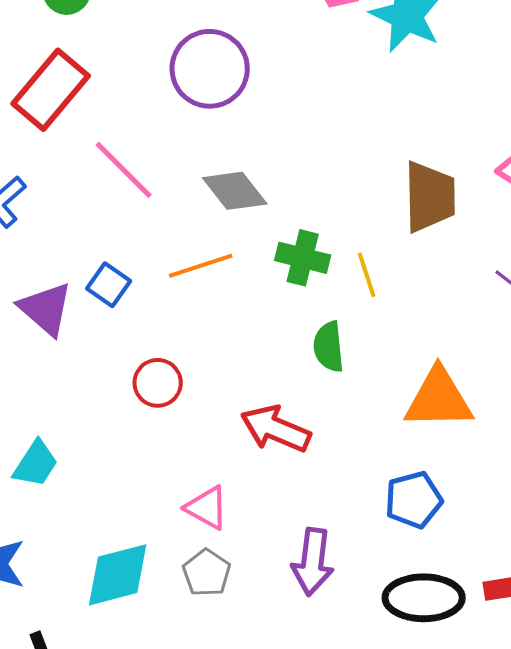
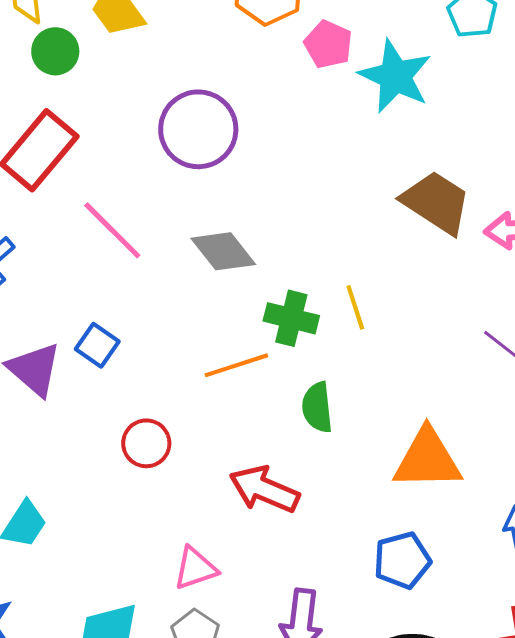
brown trapezoid: (430, 197) -> (436, 202), moved, turned -56
orange line: (201, 266) -> (236, 365), moved
yellow line: (367, 275) -> (355, 307), moved
pink triangle: (207, 508) -> (195, 568), turned -48

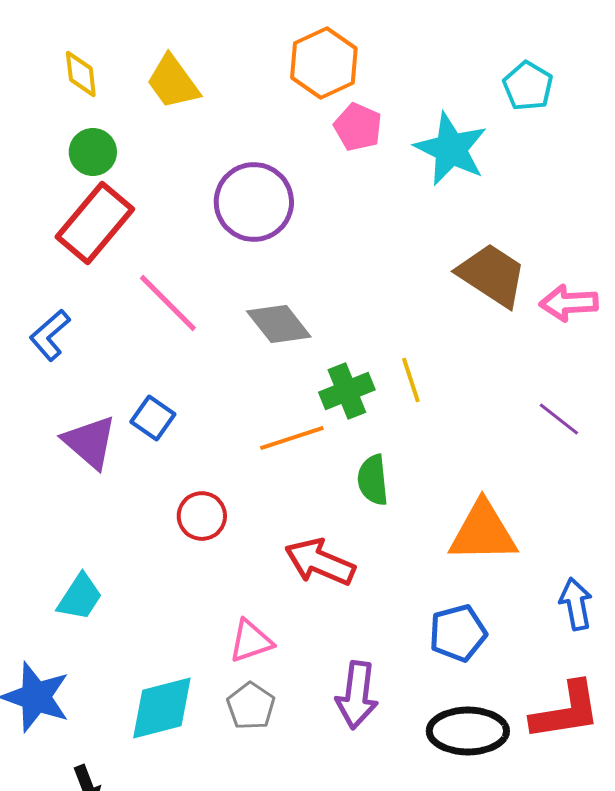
pink pentagon: (328, 44) -> (358, 127), moved
green circle: (55, 51) -> (93, 152), moved
green cross: (291, 318) -> (347, 391), turned -36

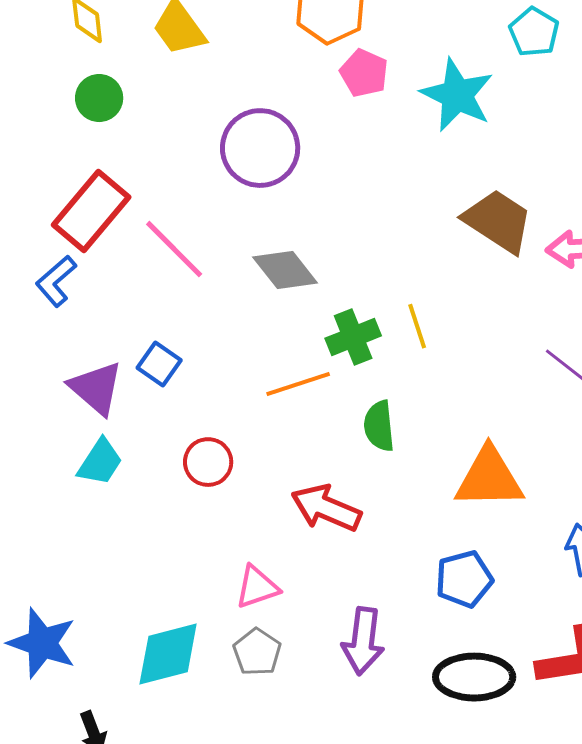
red rectangle: (95, 223) -> (91, 211), moved
cyan trapezoid: (80, 597) -> (100, 462), moved

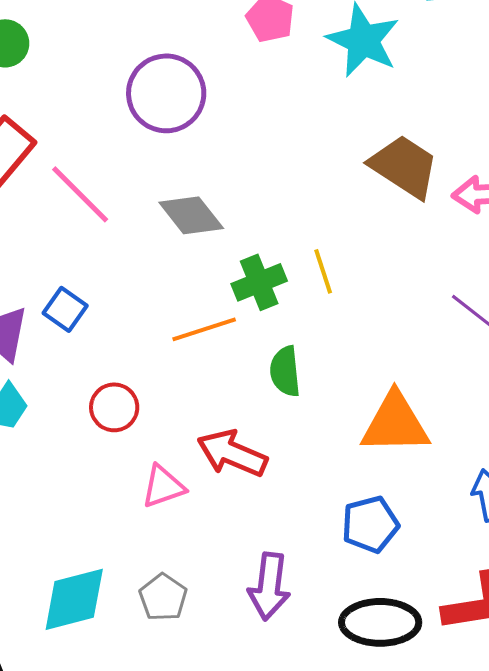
pink triangle: (257, 587) -> (163, 486), moved

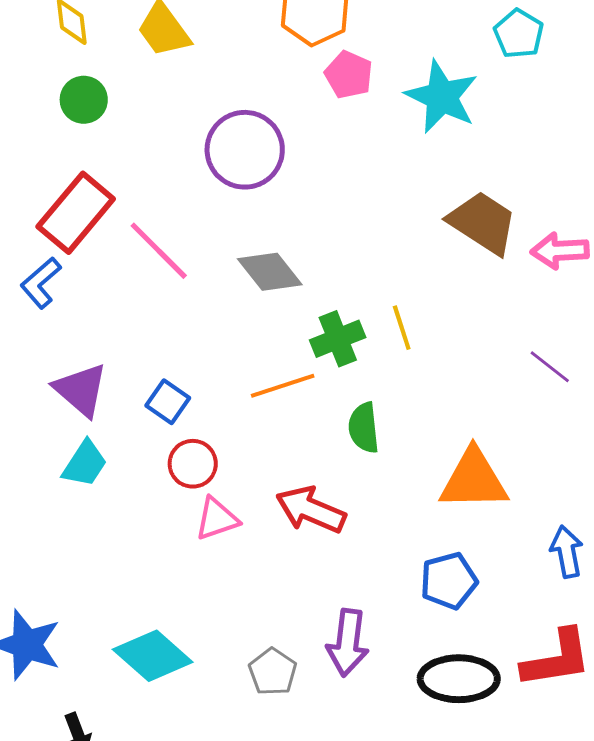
blue square: (65, 309) -> (168, 402), moved
pink triangle: (163, 486) -> (217, 519), moved
gray pentagon: (163, 597) -> (273, 672), moved
cyan diamond: (74, 599) -> (153, 656), turned 56

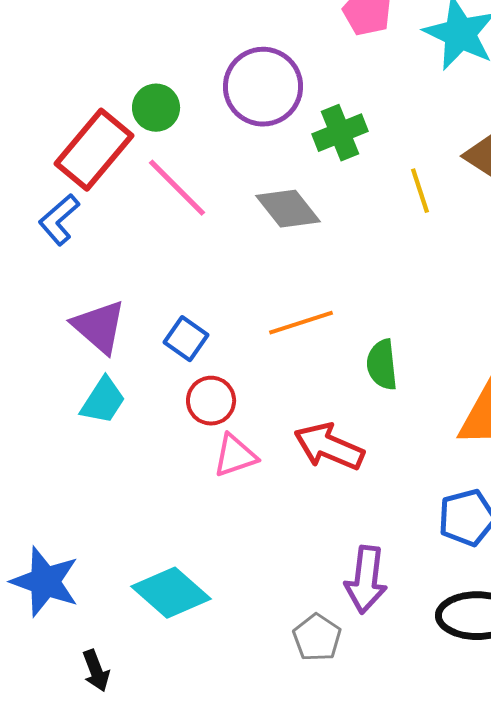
green circle: (84, 100) -> (156, 108), moved
yellow line: (402, 328) -> (420, 191), moved
green cross: (338, 339) -> (340, 133), moved
gray pentagon: (273, 672) -> (317, 638), moved

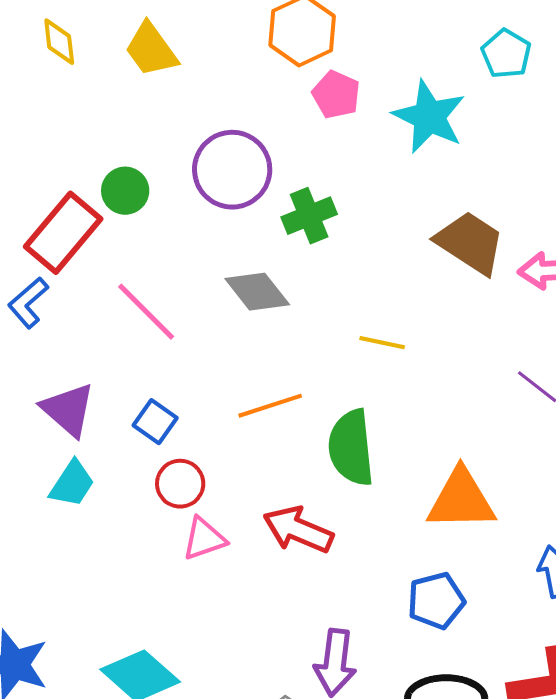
pink line: (177, 188) -> (146, 312), moved
yellow line: (420, 191) -> (382, 343), moved, turned -60
green semicircle: (382, 365) -> (351, 448), size x1.5

